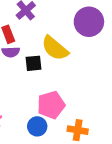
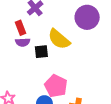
pink pentagon: (51, 105) -> (56, 86), turned -30

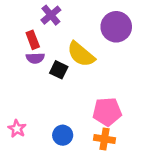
black square: (41, 52) -> (59, 70), turned 32
pink pentagon: (56, 86) -> (107, 112), moved, turned -30

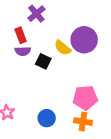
purple circle: (116, 27) -> (84, 40), moved
yellow semicircle: (81, 54) -> (63, 48), size x0.7

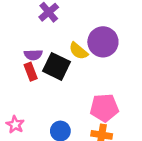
red rectangle: (21, 35) -> (31, 72), moved
black square: (43, 61) -> (56, 66), size x1.5

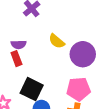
purple circle: (103, 42) -> (83, 54), moved
black square: (56, 66) -> (32, 89), moved

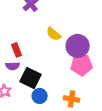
purple semicircle: (19, 44) -> (13, 66), moved
pink pentagon: (78, 89) -> (82, 65), moved

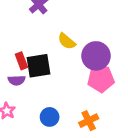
black square: (31, 78) -> (39, 66), moved, turned -35
orange cross: (72, 99) -> (89, 121), turned -35

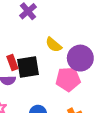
pink pentagon: (101, 79) -> (68, 79), moved

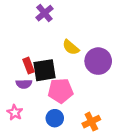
pink pentagon: (68, 79) -> (60, 91), moved

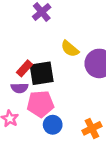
red rectangle: (28, 66) -> (24, 68), turned 63
pink pentagon: (60, 91) -> (40, 104), moved

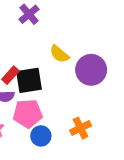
orange cross: (92, 128) -> (81, 128), moved

